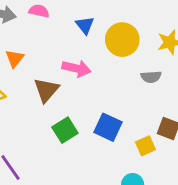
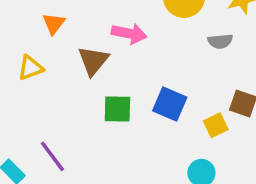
green square: (65, 130) -> (117, 109), turned 35

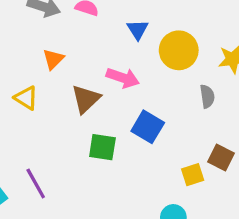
gray semicircle: (220, 41) -> (207, 96), turned -100
yellow triangle: (31, 68) -> (26, 98), turned 45
blue square: (170, 104) -> (148, 127), moved

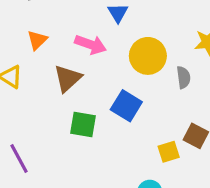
yellow circle: (179, 50) -> (148, 56), moved
pink arrow: (123, 78) -> (91, 45), moved

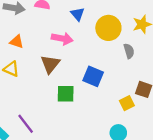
orange triangle: (37, 40) -> (17, 42), moved, turned -48
yellow circle: (148, 56) -> (108, 28), moved

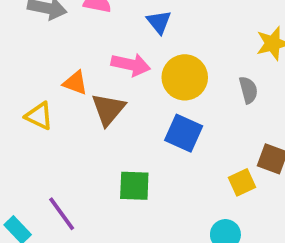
yellow circle: (108, 28) -> (185, 77), moved
orange triangle: (17, 42) -> (75, 83), moved
green square: (66, 94) -> (134, 186), moved

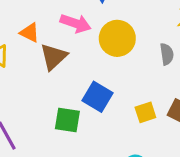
blue square: (184, 133) -> (98, 97), moved
yellow square: (242, 182) -> (145, 112), moved

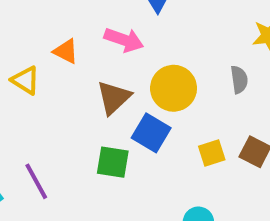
yellow circle: (117, 38) -> (174, 88), moved
brown triangle: (54, 57) -> (114, 98), moved

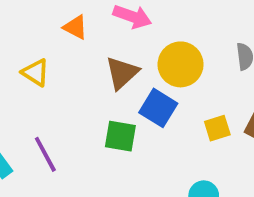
yellow triangle: (25, 80) -> (36, 73), moved

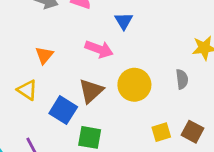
orange triangle: (75, 27) -> (44, 55), moved, turned 42
blue square: (158, 108) -> (63, 110), moved

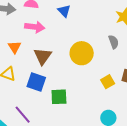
pink arrow: (99, 49) -> (35, 27), moved
brown triangle: (91, 91) -> (43, 56), moved

